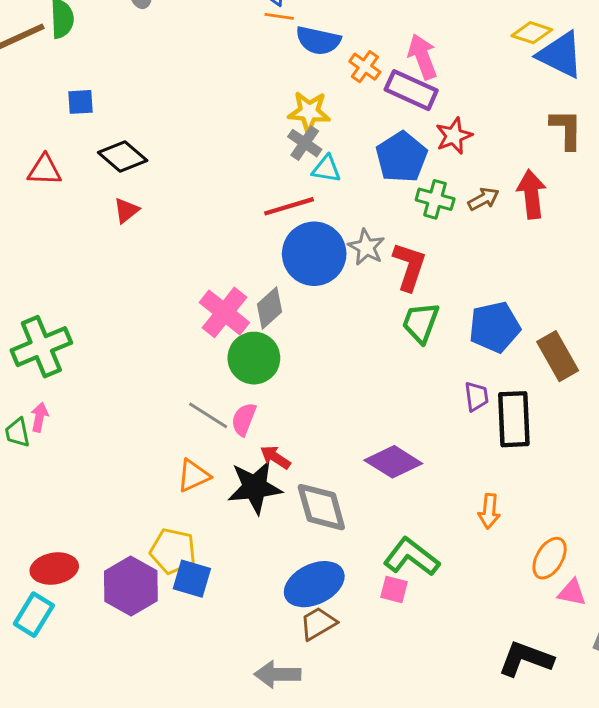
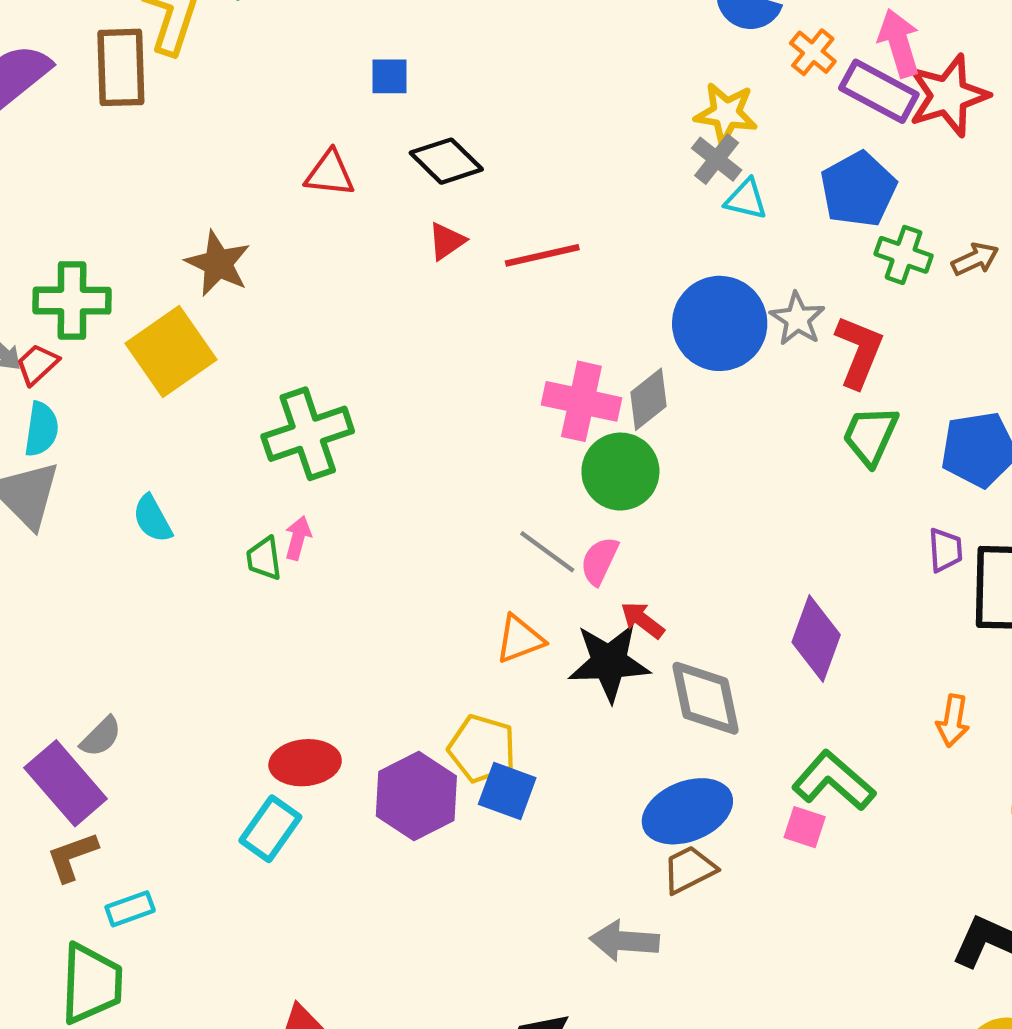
red star: (454, 136) -> (948, 96), moved, size x1.5
red line: (289, 206) -> (542, 255), moved
pink cross: (224, 312) -> (581, 401), turned -30
purple diamond: (393, 462) -> (816, 638), turned 74

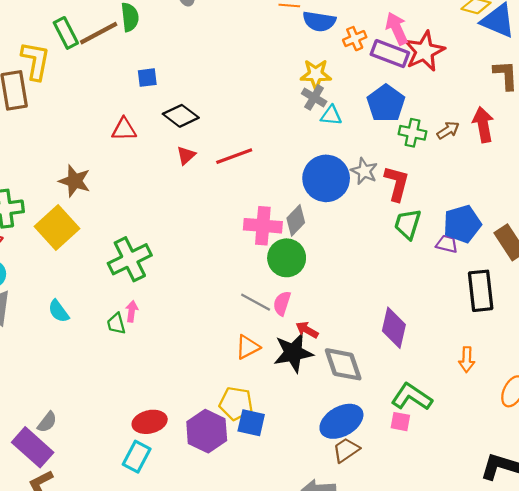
orange cross: (813, 52) -> (355, 39), turned 35
purple trapezoid: (945, 550) -> (447, 244), moved, turned -65

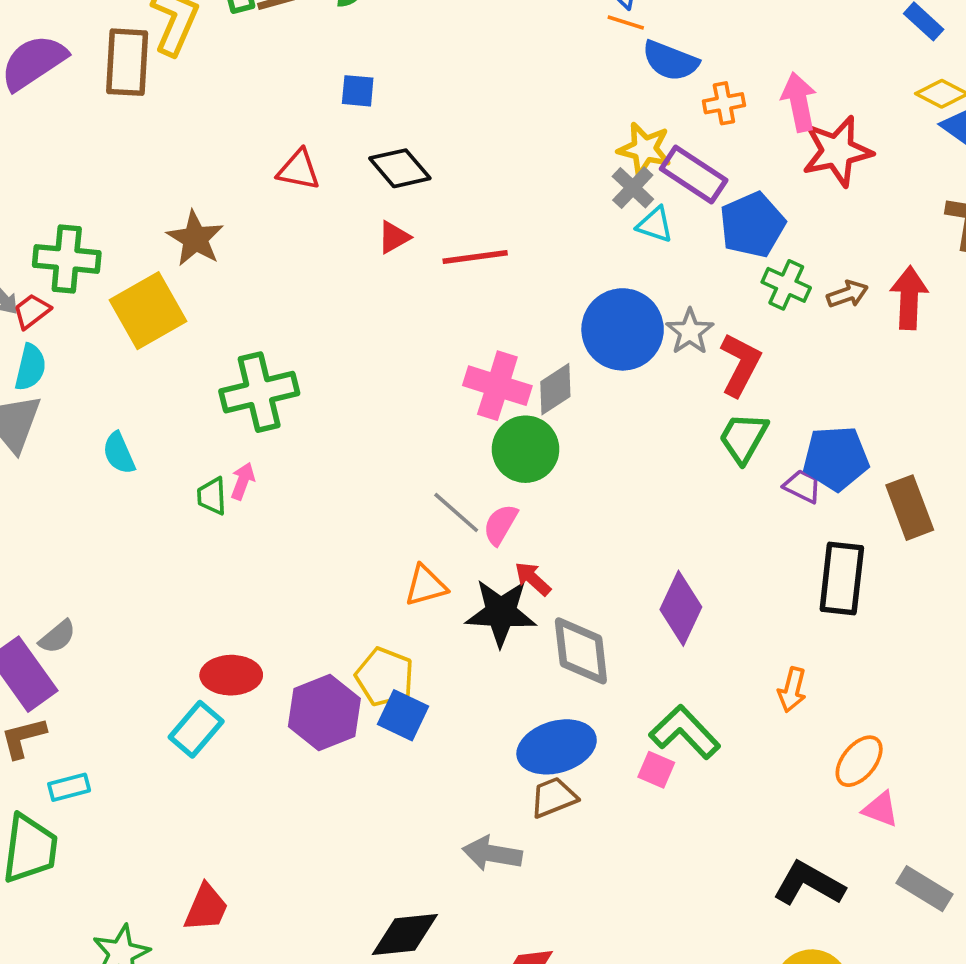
purple rectangle: (390, 54) -> (694, 174), moved

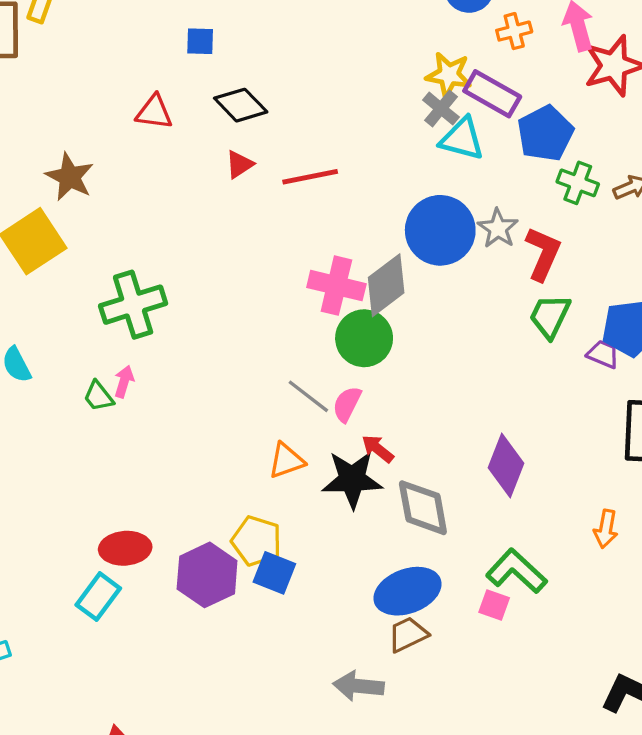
cyan triangle: (655, 225) -> (462, 139), size x1.4
gray diamond: (555, 389) -> (386, 285), size x1.4
green trapezoid: (212, 496) -> (98, 396), turned -32

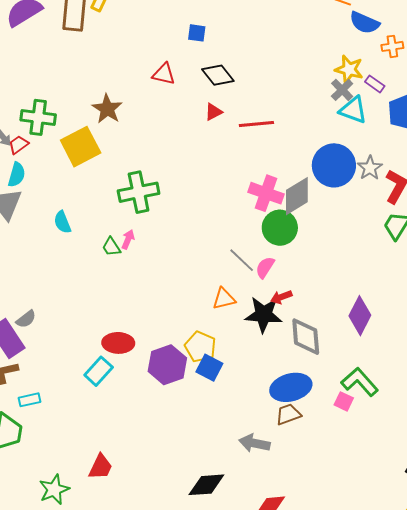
purple rectangle: (492, 94) -> (375, 84), size x0.6
red arrow: (378, 449) -> (281, 297), turned -65

